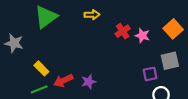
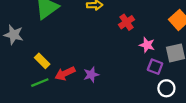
pink star: (142, 36) -> (147, 45), moved
purple square: (150, 74) -> (155, 67), turned 32

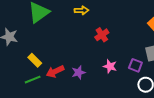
red cross: (127, 22) -> (102, 35), moved
pink star: (147, 45) -> (110, 66), moved

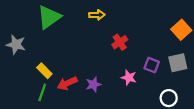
purple square: (135, 65) -> (152, 65), moved
green line: (33, 80) -> (42, 92), turned -49

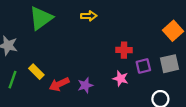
red cross: (120, 42) -> (124, 50), moved, turned 35
purple square: (152, 65) -> (143, 66), turned -35
green line: (42, 92) -> (12, 80), moved

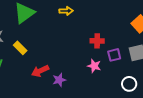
yellow rectangle: (36, 72) -> (20, 48), moved
purple star: (85, 85) -> (59, 80), moved

